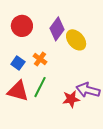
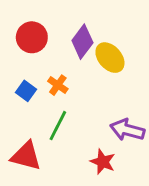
red triangle: (18, 91) -> (26, 156), moved
red star: (71, 99) -> (103, 162), moved, turned 30

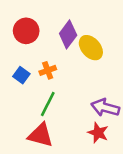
orange cross: (58, 85) -> (48, 70), turned 35
red triangle: (26, 156) -> (41, 135), moved
red star: (103, 162) -> (98, 133), moved

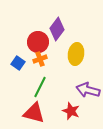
red circle: (26, 31) -> (38, 42), moved
yellow ellipse: (91, 48) -> (76, 54), moved, turned 50
red star: (98, 133) -> (71, 111), moved

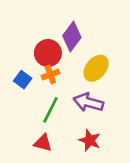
yellow ellipse: (76, 54) -> (96, 68), turned 30
purple arrow: (88, 90) -> (88, 102), moved
red triangle: (34, 113) -> (43, 143), size x0.7

